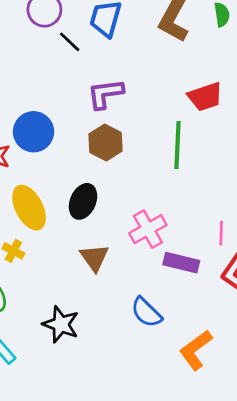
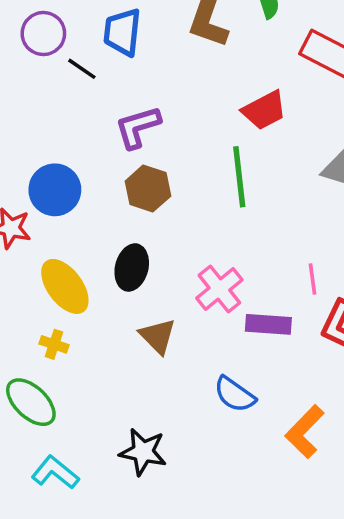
black star: (61, 324) -> (143, 452), moved

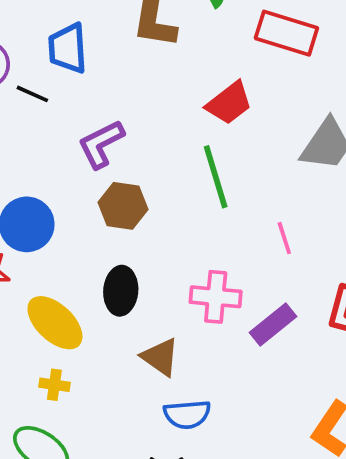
pink line: (312, 279) -> (284, 238), moved
pink cross: (219, 289) -> (216, 297), turned -36
purple rectangle: (268, 324) -> (273, 324), turned -33
blue semicircle: (235, 394) -> (187, 414), moved, turned -30

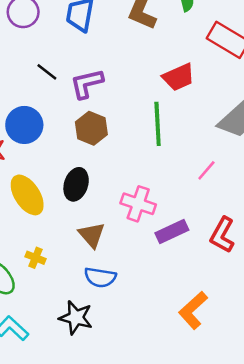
black line: (32, 94) -> (47, 72), moved
pink line: (284, 238) -> (206, 170), moved, turned 45
yellow cross: (54, 385) -> (36, 258), moved

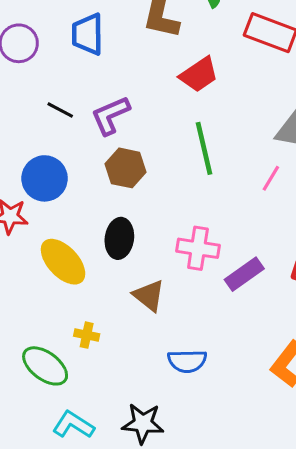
red trapezoid: (179, 77) -> (199, 75), moved
pink line: (206, 170) -> (271, 178), moved
blue semicircle: (100, 277) -> (187, 361), moved
black star: (76, 318) -> (143, 423), moved

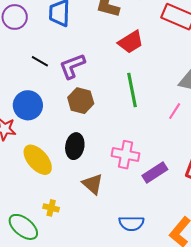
blue semicircle: (187, 361) -> (131, 223), moved

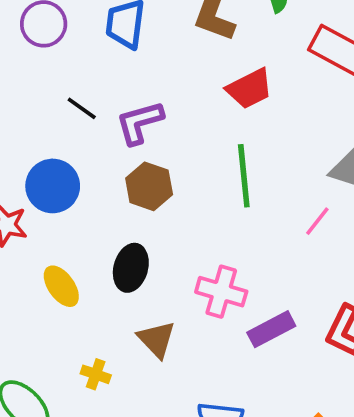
yellow ellipse: (38, 160) -> (61, 286), size x0.7
yellow cross: (51, 208) -> (96, 374), moved

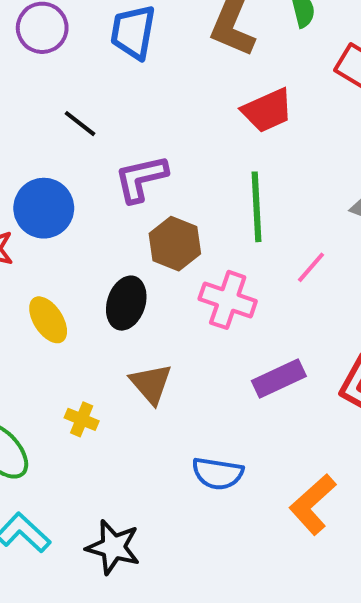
purple L-shape: (140, 122) -> (141, 178), moved
brown hexagon: (149, 186) -> (175, 244), moved
pink line: (317, 221) -> (311, 267), moved
pink cross: (221, 292) -> (228, 300), moved

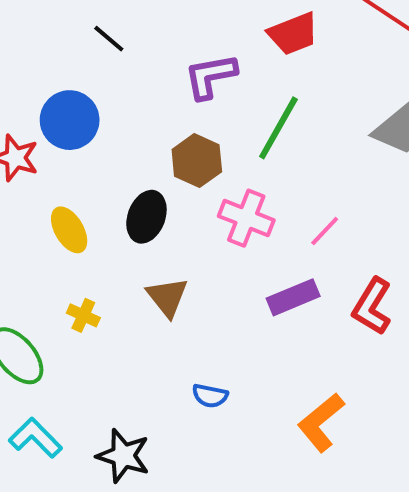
purple L-shape: (141, 178) -> (210, 76), moved
green line: (256, 207) -> (278, 128), turned 30
pink line: (311, 267) -> (325, 231), moved
yellow cross: (82, 419) -> (83, 315), moved
blue semicircle: (218, 473) -> (210, 396), moved, size x0.7

